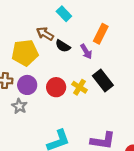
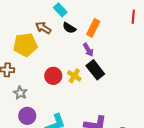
black semicircle: (63, 46) -> (69, 28), moved
purple arrow: (86, 52) -> (88, 50), moved
purple circle: (27, 85) -> (27, 116), moved

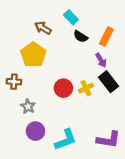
brown arrow: (43, 28) -> (43, 28), moved
yellow pentagon: (25, 45) -> (33, 55), turned -30
yellow cross: (74, 76) -> (86, 88), turned 32

